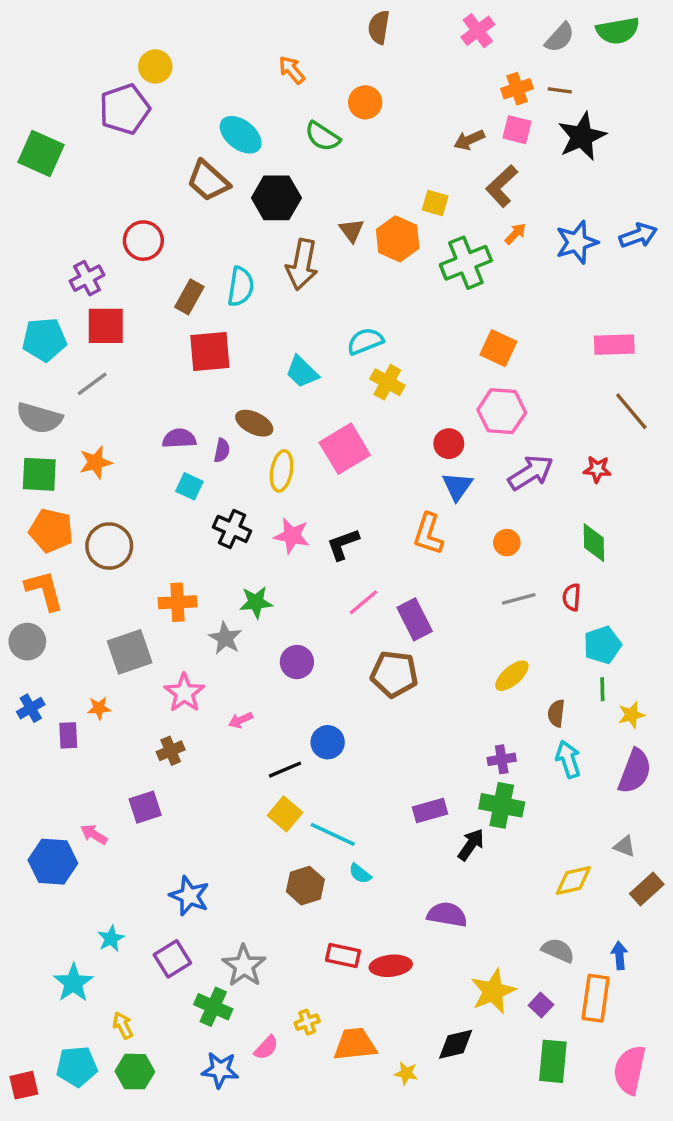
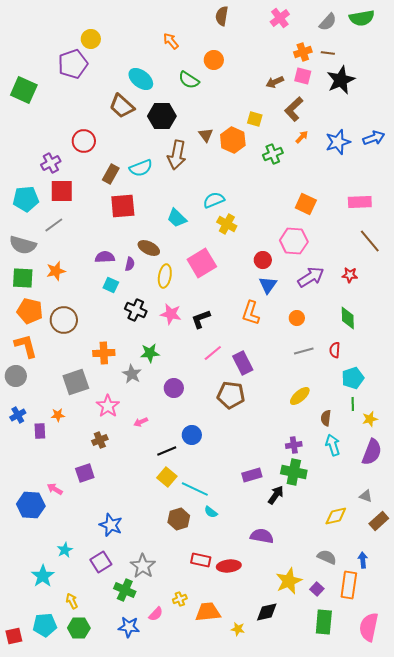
green cross: (466, 263) -> (273, 154), size x0.7
cyan semicircle: (241, 287) -> (141, 168), turned 60
orange square: (498, 348) -> (306, 204), moved

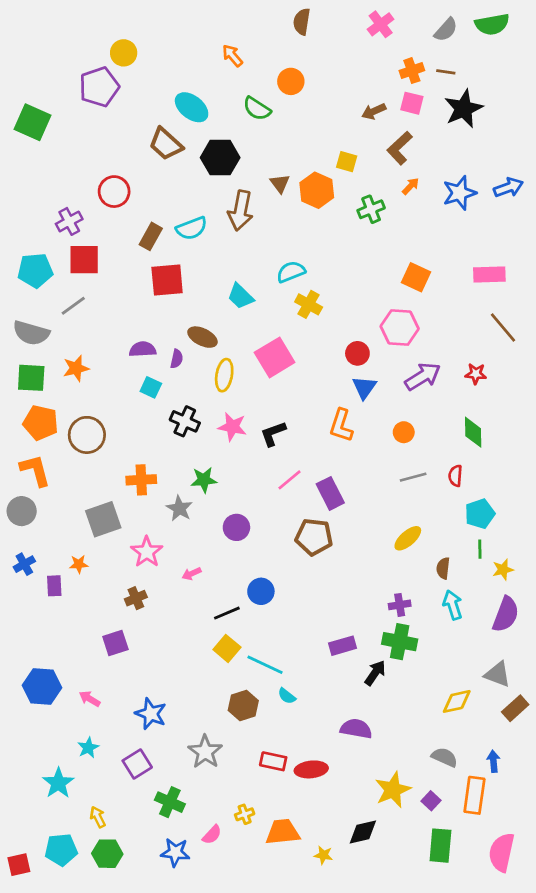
pink arrow: (55, 489) -> (90, 699), moved
gray triangle: (366, 496) -> (498, 674), size x1.5
gray star: (143, 566) -> (205, 752), moved

